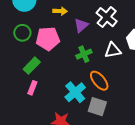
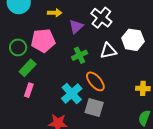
green circle: (22, 33) -> (18, 47), moved

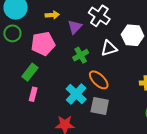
green circle: (18, 47) -> (12, 33), moved

